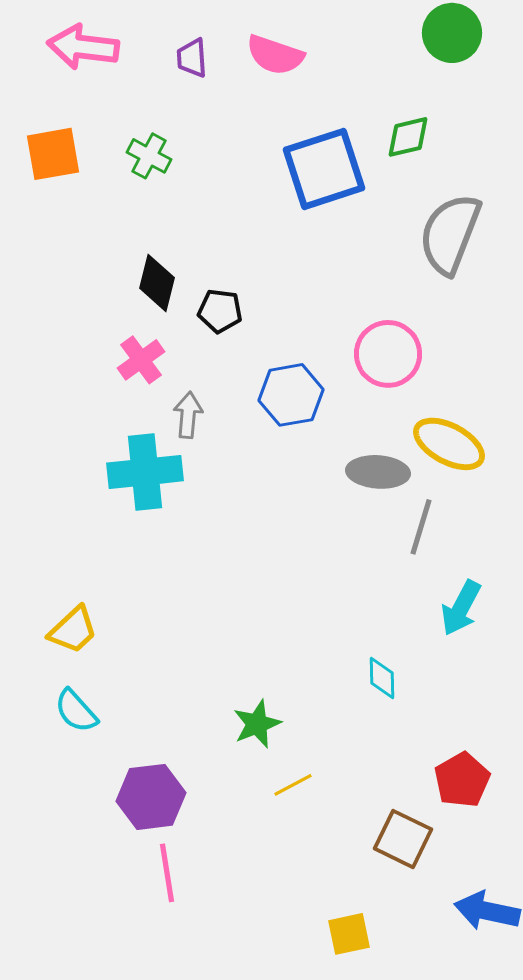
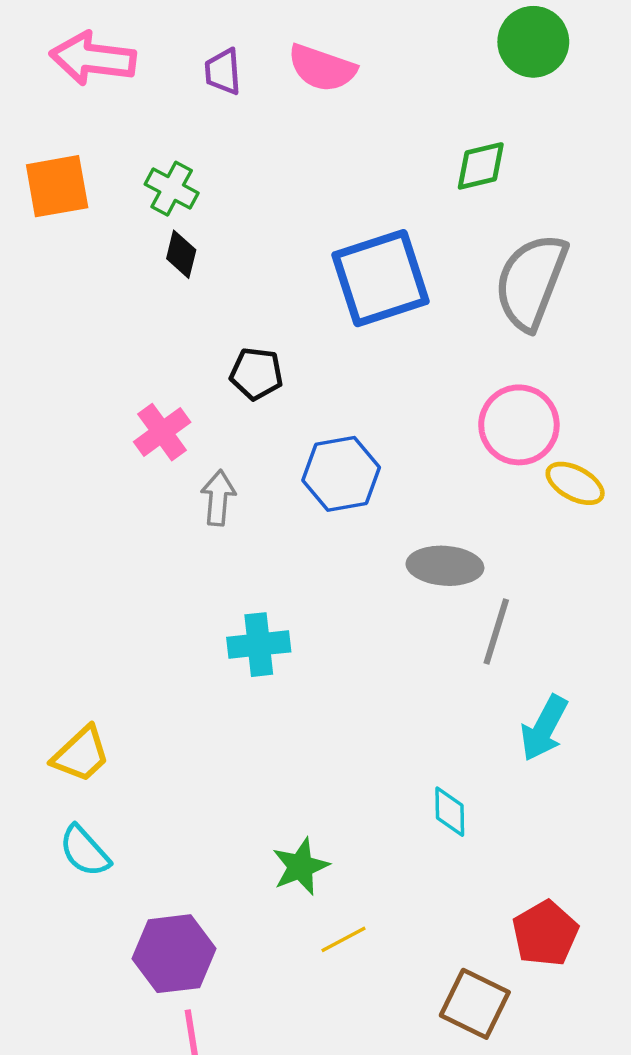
blue square: (324, 169) -> (381, 278), moved
black diamond: (157, 283) -> (181, 254), moved, size x0.7
pink circle: (388, 354) -> (519, 425), moved
yellow ellipse: (449, 444) -> (575, 483), moved, size x0.7
cyan cross: (145, 472) -> (259, 645), moved, size x0.7

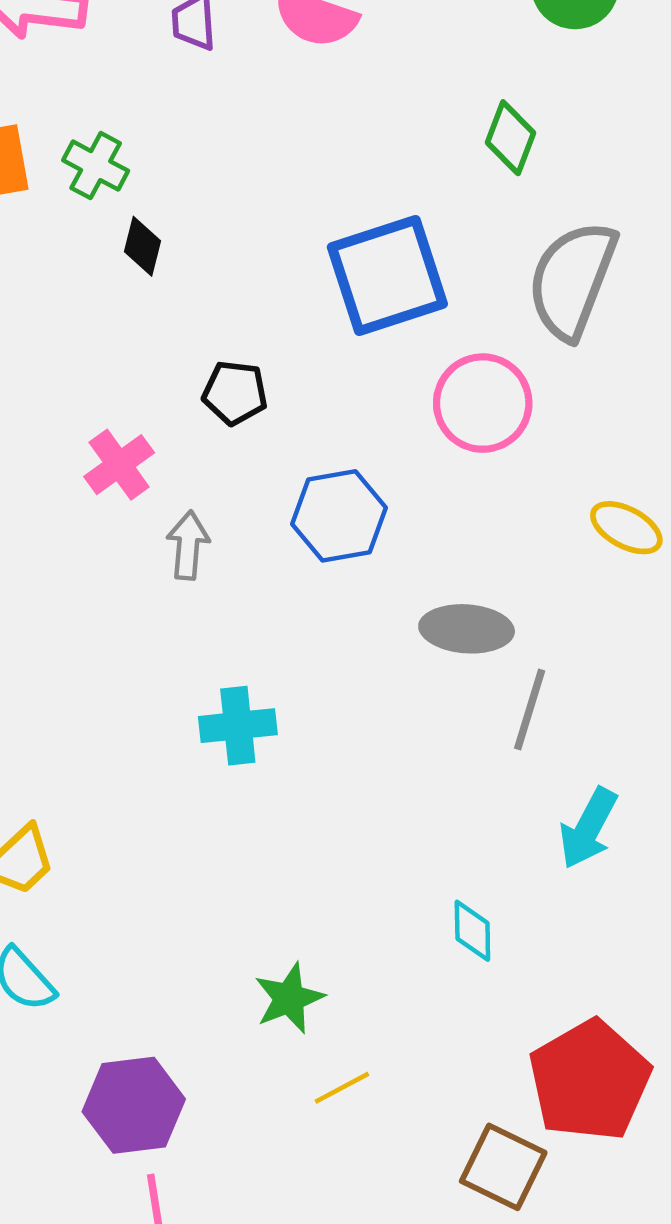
green diamond: (481, 166) -> (511, 138), turned -56
green cross: (172, 189) -> (96, 166), moved
pink circle: (519, 425) -> (483, 403), moved
red pentagon: (545, 933) -> (590, 1080), size x1.5

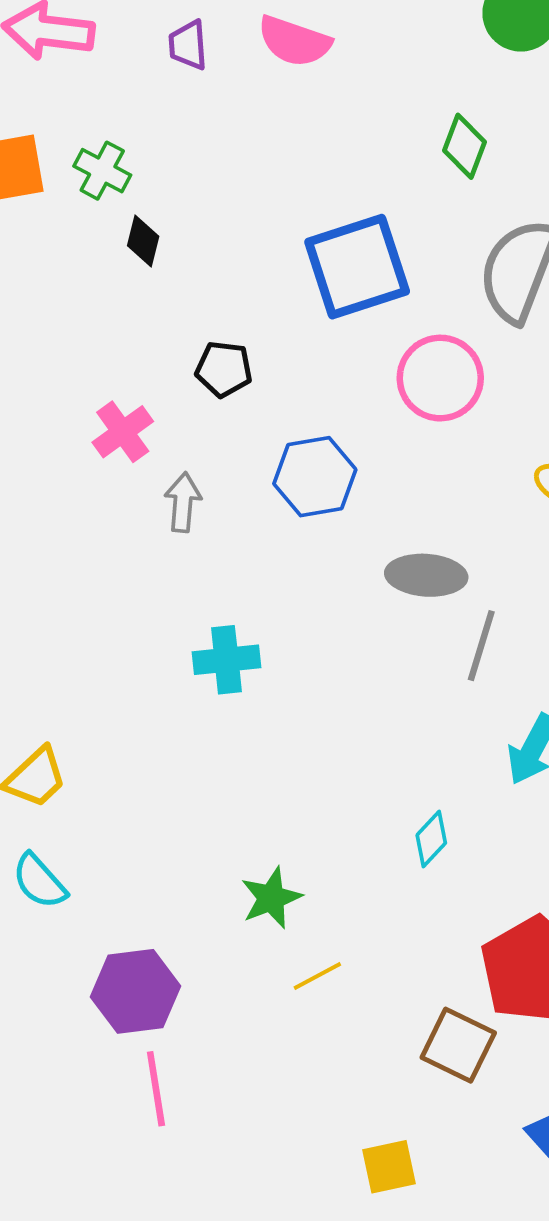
cyan diamond: (472, 931) -> (431, 839), turned 44

